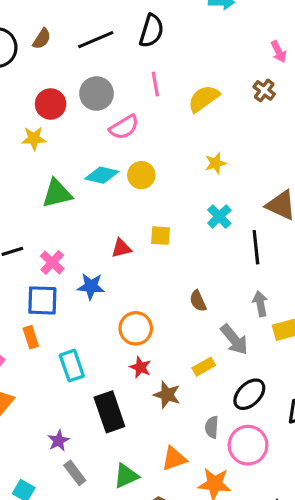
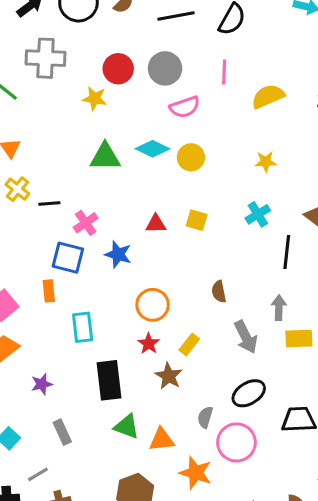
yellow rectangle: (204, 367) -> (189, 344), moved, turned -35
purple star: (59, 441) -> (42, 384), moved
green triangle: (126, 476) -> (127, 427), moved, turned 32

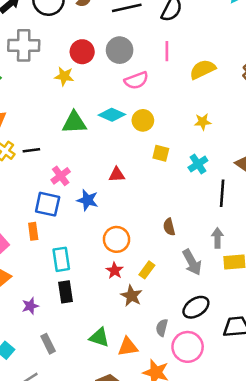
black line: (49, 204) -> (31, 150), moved
yellow square: (197, 220) -> (161, 153), moved
black rectangle: (109, 380) -> (65, 292), moved, size x0.7

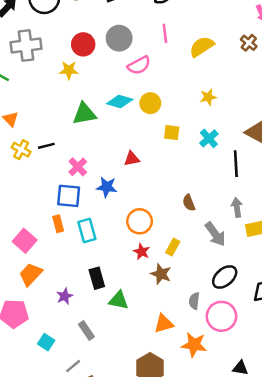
cyan rectangle: (61, 259) -> (87, 230), moved
green triangle: (99, 337) -> (119, 300), moved

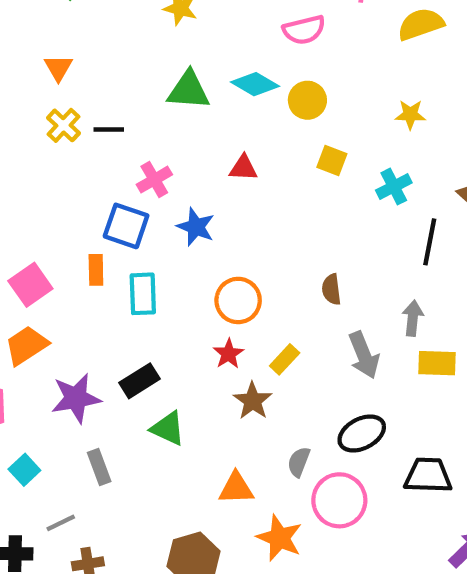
red triangle: (132, 159) -> (243, 168), moved
black rectangle: (97, 278) -> (140, 381), turned 60
purple star: (65, 296) -> (76, 398), size x1.6

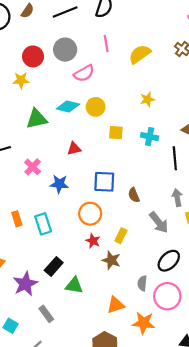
cyan cross: (394, 187) -> (150, 137), turned -35
blue square: (126, 226) -> (104, 182), moved

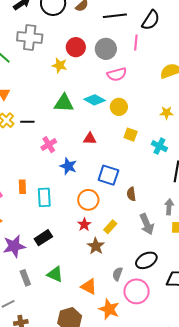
pink line: (106, 44) -> (136, 42), moved
green triangle: (74, 286) -> (55, 274), moved
orange triangle: (116, 305) -> (89, 287), turned 30

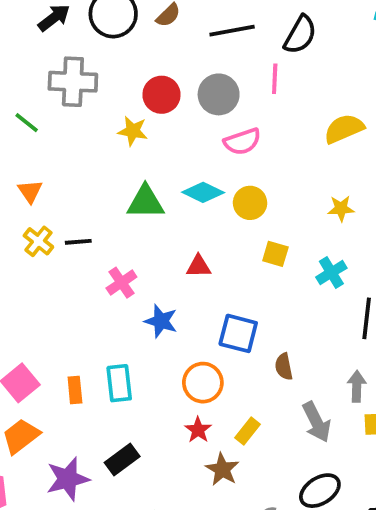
cyan cross: (159, 146) -> (331, 273), turned 35
orange rectangle: (22, 187) -> (75, 390), moved

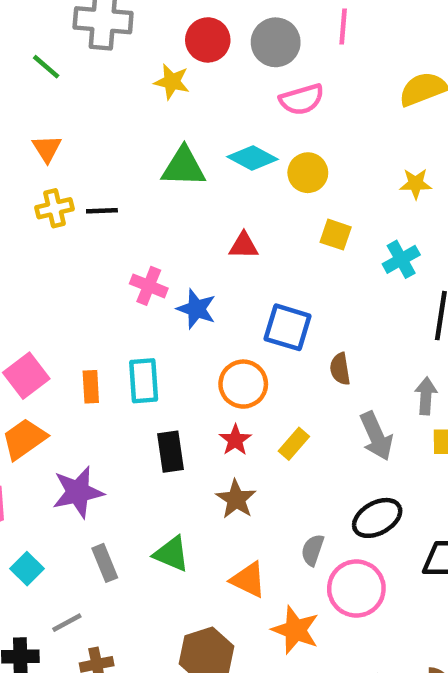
yellow cross: (38, 241) -> (54, 208), turned 36
pink cross: (121, 283) -> (149, 286), moved, turned -36
black rectangle: (122, 459) -> (171, 452), moved, turned -64
brown star: (222, 469) -> (236, 499), moved

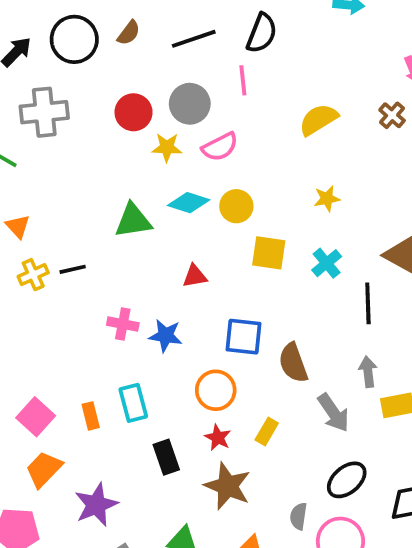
yellow star: (172, 82) -> (167, 147), moved
yellow square: (336, 235) -> (269, 253), size x1.4
brown semicircle: (340, 369) -> (293, 363), size x1.5
brown star: (236, 499) -> (228, 486), size x1.4

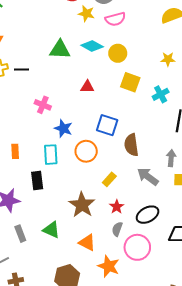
blue star: (166, 336) -> (63, 128), moved
cyan rectangle: (133, 403) -> (51, 155), moved
gray arrow: (333, 413) -> (148, 177), turned 150
red star: (218, 438) -> (117, 207), moved
black rectangle: (166, 457) -> (37, 180), moved

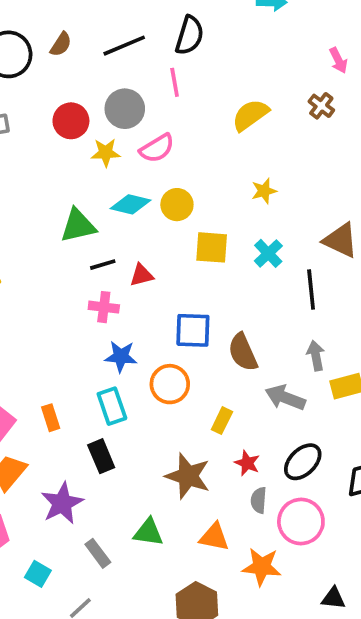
black line: (22, 70) -> (103, 265), moved
pink cross: (43, 105) -> (104, 307), moved

